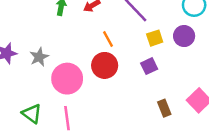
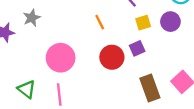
gray star: (39, 57) -> (32, 18), moved
red circle: (105, 65) -> (112, 57), moved
brown rectangle: (164, 108) -> (150, 88), size x1.6

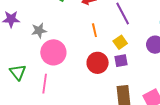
gray star: (32, 18) -> (39, 31), moved
yellow square: (143, 23) -> (120, 42), moved, turned -32

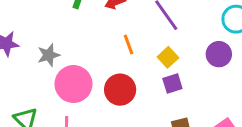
red circle: (98, 63) -> (120, 90), moved

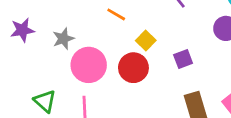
orange line: (129, 44) -> (116, 14), moved, turned -36
yellow square: (168, 57) -> (146, 40), moved

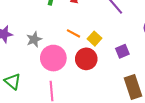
orange line: (116, 14) -> (73, 33), moved
green triangle: (45, 101) -> (13, 81), moved

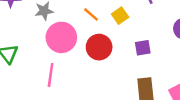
yellow square: (94, 39) -> (120, 16), moved

